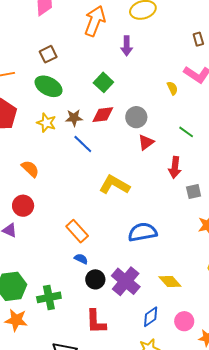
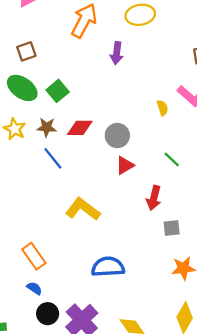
green square: (103, 82) -> (58, 91), moved

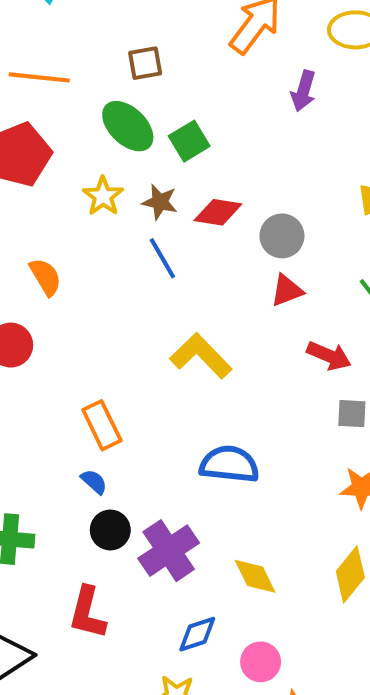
red arrow: (154, 198) -> (329, 356), turned -90

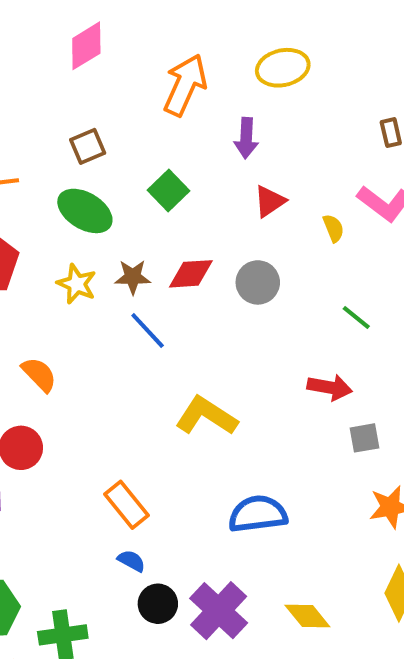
green square: (189, 141) -> (168, 190), moved
red triangle: (287, 290) -> (270, 201), moved

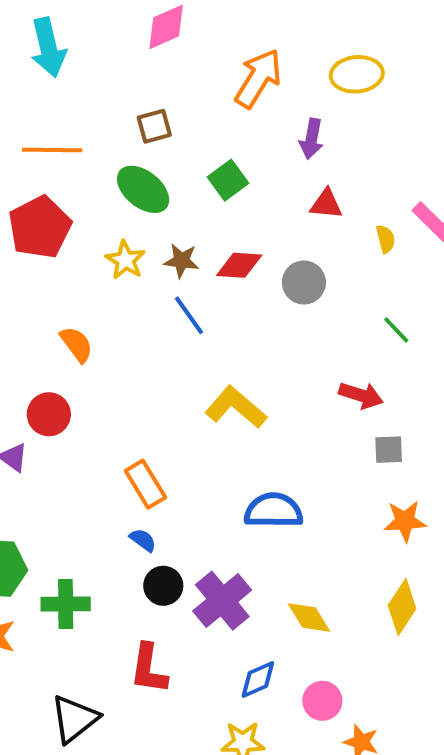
red triangle: (270, 201) -> (326, 204), turned 32

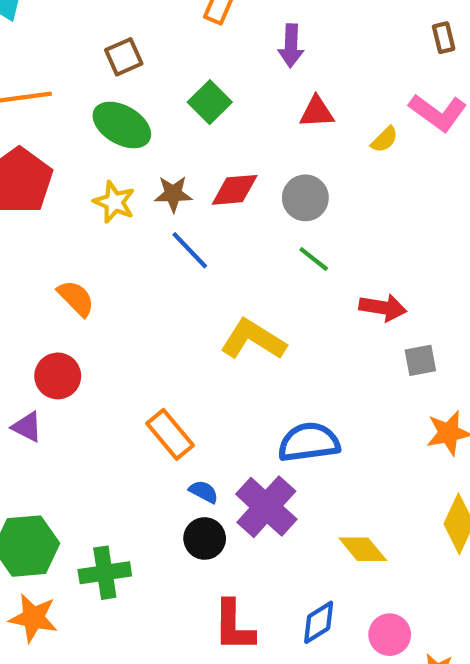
yellow semicircle: (386, 239) -> (384, 139), turned 68
green line: (396, 330) -> (314, 259), moved
blue semicircle: (143, 540) -> (204, 492), moved
purple cross: (222, 601) -> (266, 507), moved
red L-shape: (149, 669) -> (234, 626), moved

